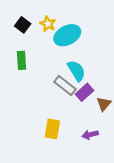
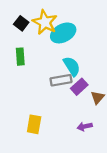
yellow star: (48, 24) -> (45, 22), size x1.6
gray rectangle: (65, 86) -> (61, 80), turned -48
yellow rectangle: (52, 129) -> (34, 124), moved

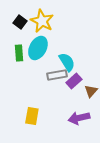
cyan ellipse: (63, 33) -> (38, 48), moved, turned -35
purple arrow: (85, 126) -> (79, 118), size x1.5

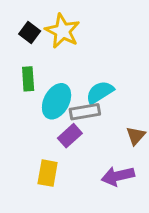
cyan ellipse: (38, 48) -> (57, 101), moved
cyan semicircle: (67, 62) -> (100, 92), turned -90
purple rectangle: (74, 81) -> (70, 136), moved

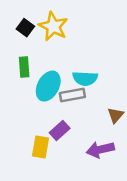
cyan semicircle: (100, 92) -> (85, 78), turned -145
purple rectangle: (70, 136) -> (60, 130), moved

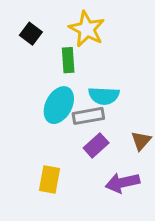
yellow star: (53, 26) -> (87, 29), moved
green rectangle: (24, 67) -> (68, 60), moved
purple rectangle: (60, 130) -> (96, 145), moved

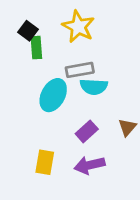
green rectangle: (68, 60) -> (36, 48), moved
gray rectangle: (88, 116) -> (80, 70), moved
purple arrow: (122, 183) -> (90, 165), moved

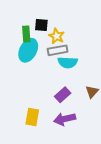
yellow star: (78, 27) -> (57, 36), moved, size x0.7
black square: (28, 31) -> (41, 25), moved, turned -32
cyan ellipse: (53, 95) -> (28, 50), moved

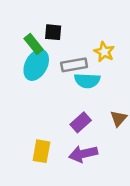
green rectangle: (26, 34) -> (34, 44), turned -35
yellow star: (57, 36) -> (104, 52), moved

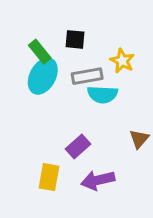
black square: (53, 32) -> (75, 39), moved
purple rectangle: (81, 122) -> (78, 146), moved

